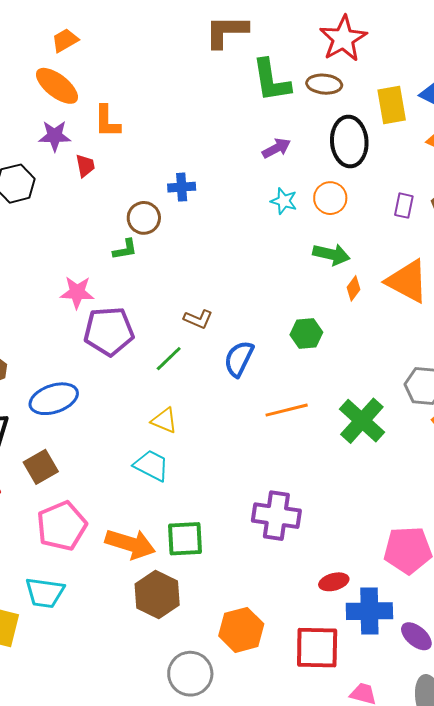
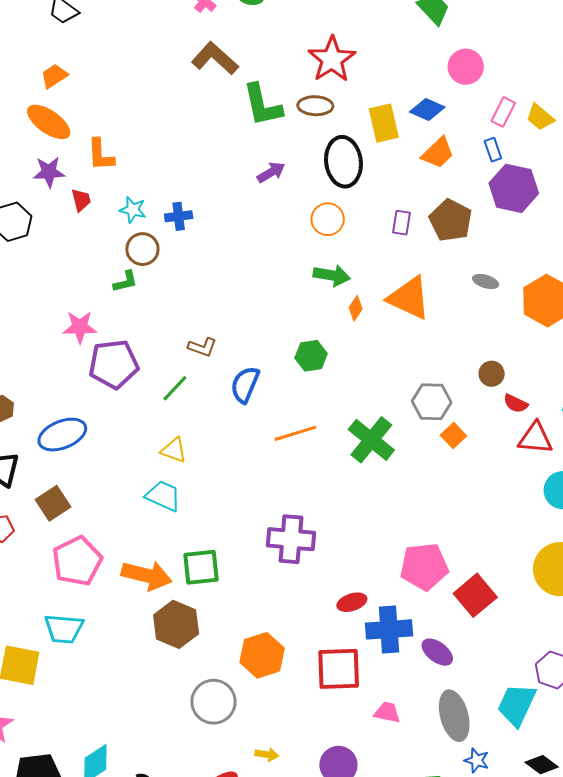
brown L-shape: (226, 31) -> (215, 58), turned 45
cyan star: (284, 201) -> (133, 210), moved

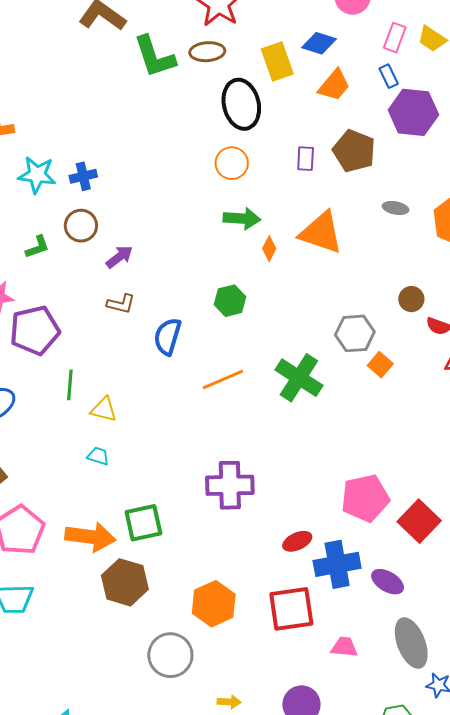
purple arrow: (271, 172) -> (119, 257), moved
cyan star: (133, 210) -> (37, 175), size x1.4
brown circle: (142, 249) -> (81, 226), moved
green line: (175, 388) -> (70, 385), moved, turned -32
cyan trapezoid: (163, 496) -> (98, 456), size x0.6

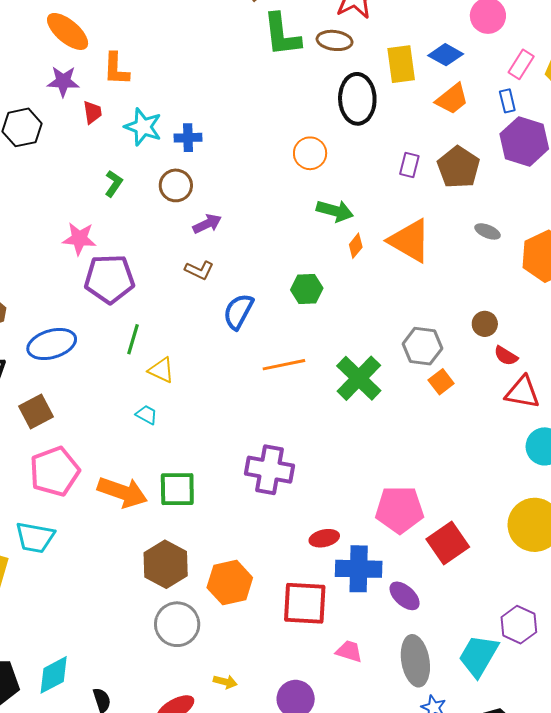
orange circle: (232, 163) -> (310, 153), moved
green L-shape: (37, 247) -> (114, 184), moved, turned -48
brown hexagon: (125, 582) -> (166, 564), moved

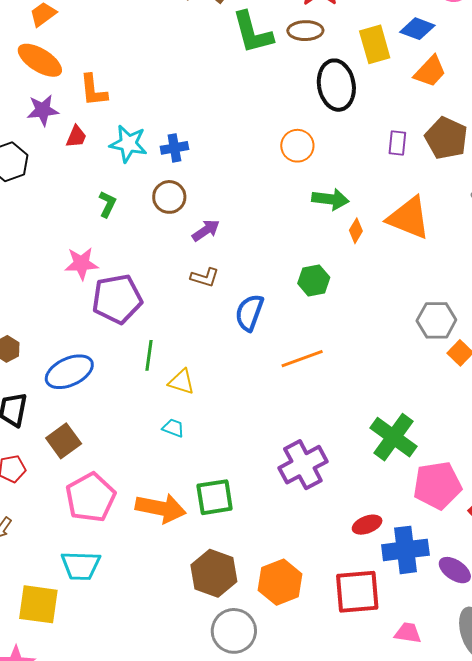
red trapezoid: (92, 112) -> (76, 137), turned 40
green cross: (359, 378) -> (394, 437), moved
purple cross: (269, 470) -> (303, 465), turned -30

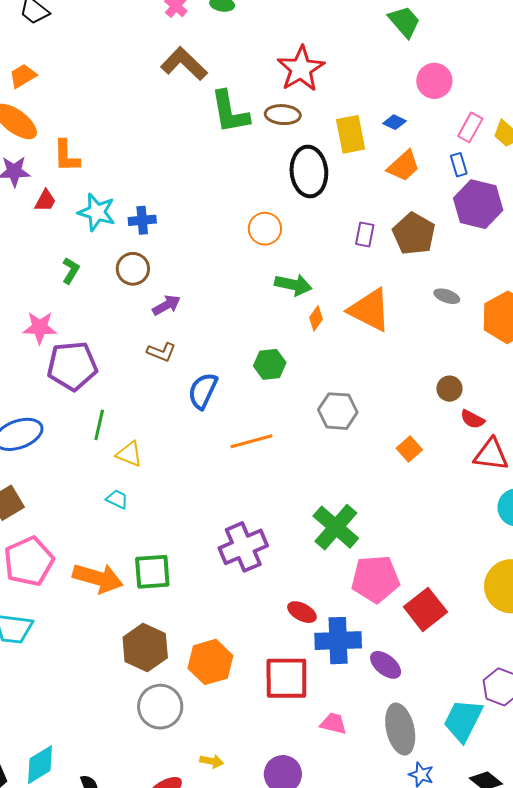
blue diamond: (417, 29) -> (394, 122), size x0.7
gray hexagon: (436, 320) -> (338, 411), moved
red ellipse: (367, 525) -> (302, 612), turned 44

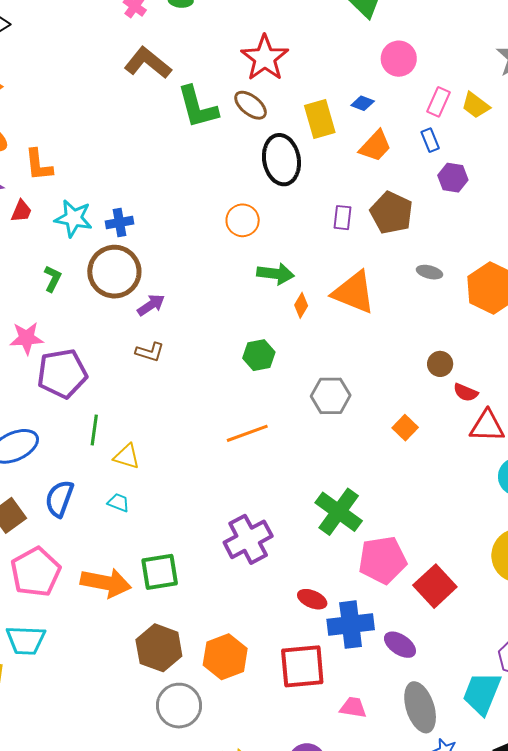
brown ellipse: (283, 115) -> (251, 105), turned 40
purple hexagon: (478, 204) -> (453, 178), size x0.6
brown circle: (133, 269) -> (114, 272), size x1.6
blue semicircle: (203, 391) -> (59, 499), moved

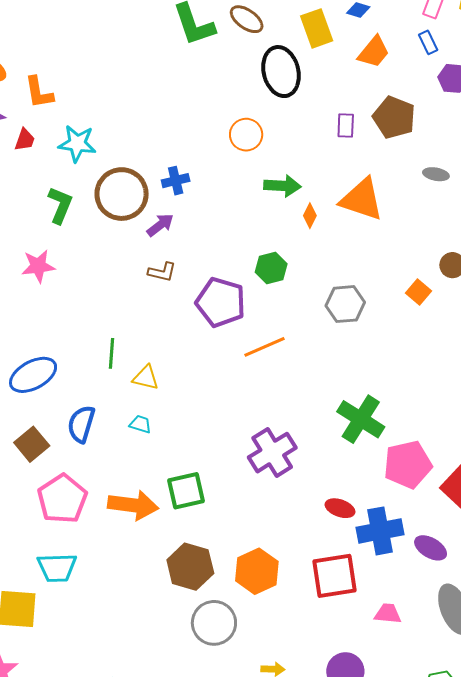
blue cross: (120, 222) -> (176, 181), moved
green L-shape: (53, 279) -> (60, 205), size x1.4
purple pentagon: (62, 374) -> (221, 302), moved, turned 30
orange square: (405, 428) -> (419, 292), moved

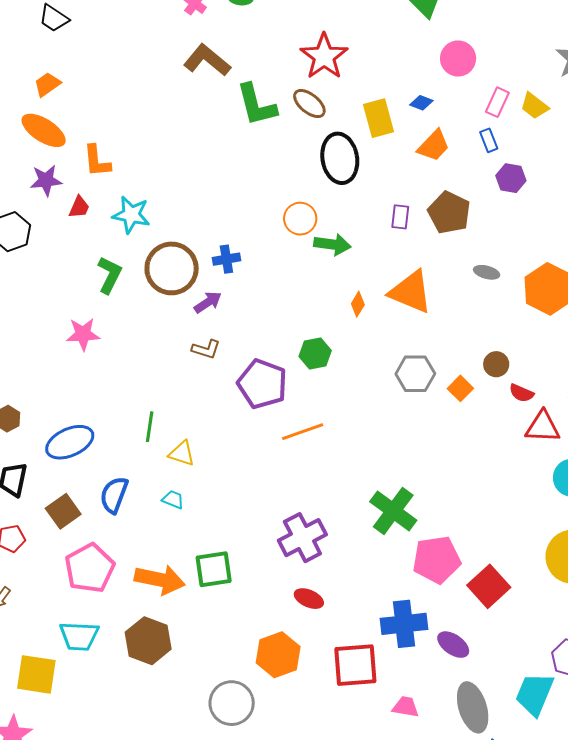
green arrow: (282, 186) -> (332, 244), moved
gray hexagon: (345, 304) -> (415, 374), moved
red ellipse: (340, 508) -> (309, 599), moved
brown hexagon: (190, 567) -> (148, 641), moved

